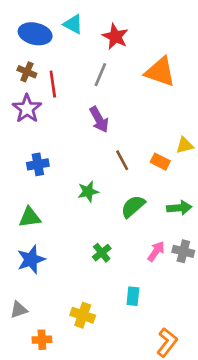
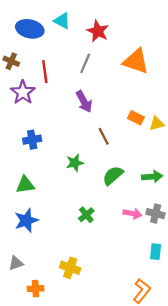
brown cross: (27, 72) -> (11, 61), moved
orange rectangle: (160, 162) -> (136, 118), moved
pink arrow: (156, 251) -> (132, 214), turned 66
cyan rectangle: (133, 296) -> (156, 252), moved

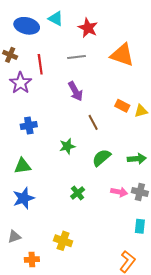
gray line: (85, 63) -> (77, 57), turned 60

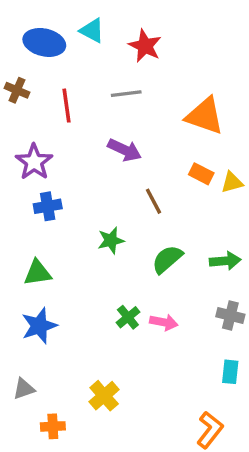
orange triangle: (122, 55) -> (205, 116), moved
purple star: (20, 83) -> (34, 162), moved
purple arrow: (76, 91) -> (124, 150), turned -36
pink arrow: (119, 192) -> (164, 322), moved
yellow cross: (63, 241) -> (104, 396), turned 30

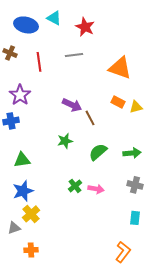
purple arrow: (124, 150) -> (72, 105), moved
blue cross: (48, 206) -> (11, 121), moved
yellow cross: (104, 396) -> (31, 214), moved

